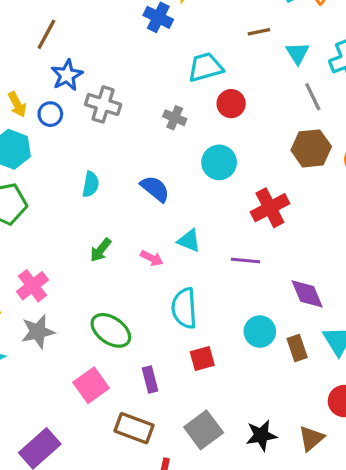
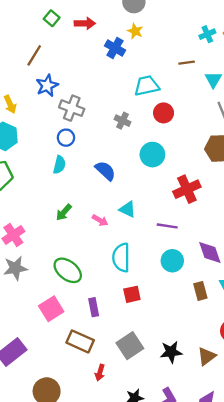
blue circle: (50, 114) -> (66, 138), moved
cyan circle: (260, 332) -> (172, 261), moved

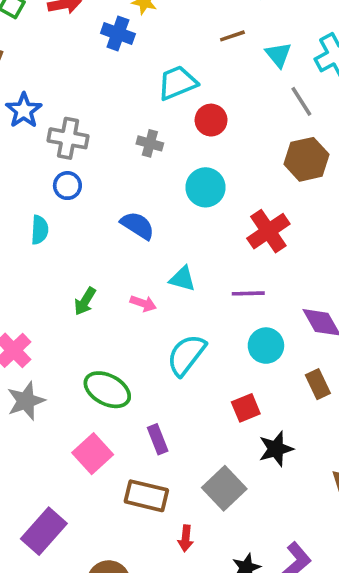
cyan semicircle: (59, 165) -> (40, 230), moved
cyan semicircle: (121, 258) -> (186, 355), turned 48
red square: (132, 294) -> (246, 408), moved
black star: (171, 352) -> (276, 449), moved

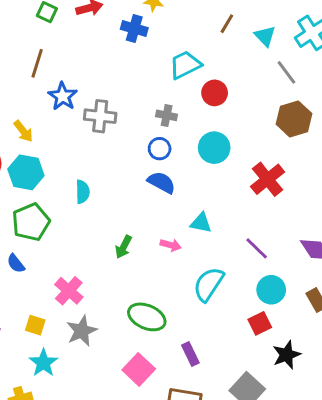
brown line: (232, 36) -> (227, 24), turned -36
blue circle: (67, 186) -> (160, 149), moved
purple line: (248, 293) -> (257, 248), moved, turned 50
cyan circle: (266, 346) -> (271, 290), moved

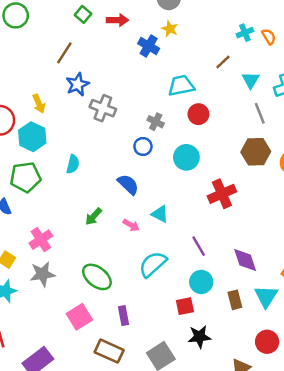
blue semicircle: (161, 182) -> (128, 184), moved

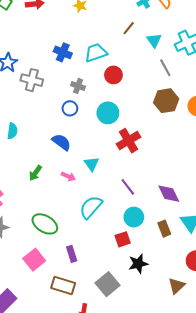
blue cross: (149, 46) -> (63, 52), moved
red cross: (222, 194) -> (129, 141), moved
cyan triangle: (160, 214) -> (92, 164), turned 35

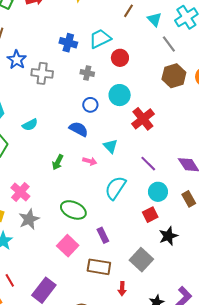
blue circle: (70, 108) -> (90, 105), moved
cyan semicircle: (12, 131) -> (30, 125), turned 63

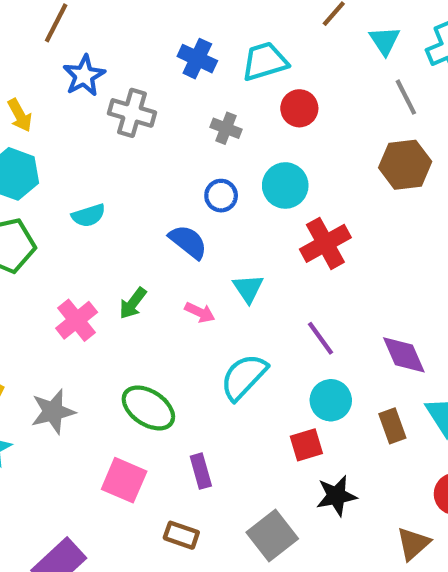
pink cross: (20, 192) -> (77, 320), moved
pink square: (68, 246) -> (124, 480), turned -30
brown rectangle: (99, 267) -> (181, 535), size x0.7

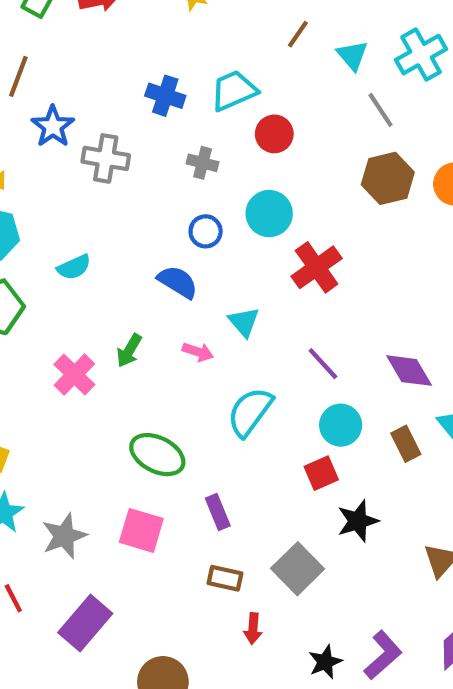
gray star: (53, 412) -> (64, 536), moved
brown rectangle: (181, 535) -> (225, 578), moved

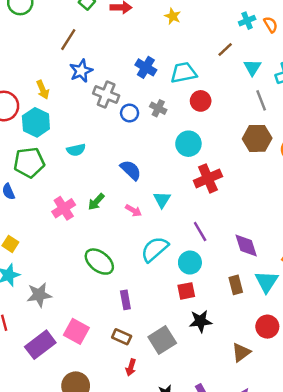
blue circle: (206, 231) -> (130, 113), moved
cyan circle: (341, 425) -> (190, 263), moved
pink square: (141, 530) -> (76, 331), moved

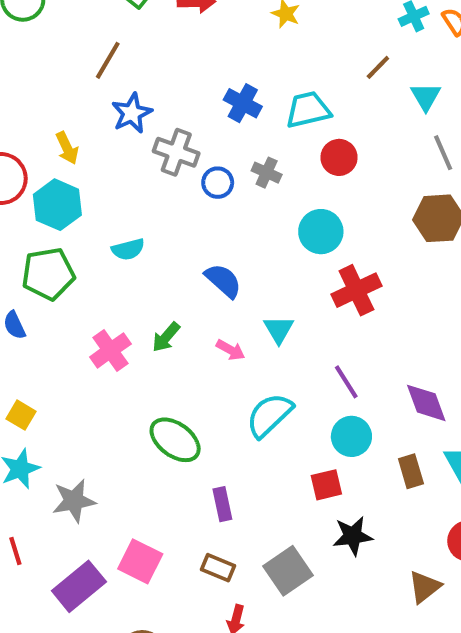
cyan circle: (190, 263) -> (351, 436), moved

